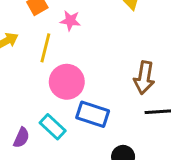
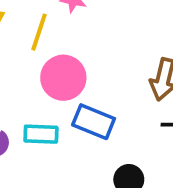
cyan rectangle: (53, 127) -> (41, 134), turned -45

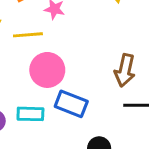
yellow line: (39, 32) -> (28, 35), turned 68

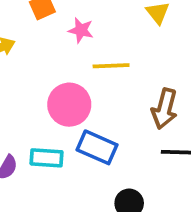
yellow line: (28, 35) -> (111, 66), moved

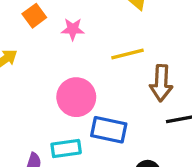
yellow line: (111, 66) -> (128, 54), moved

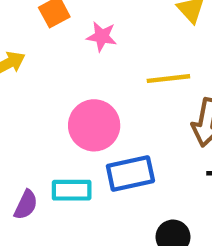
blue rectangle: (109, 130) -> (130, 174), turned -32

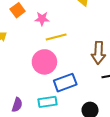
yellow line: (168, 79) -> (56, 37), moved
cyan rectangle: (72, 190) -> (48, 102), moved

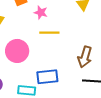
pink circle: (44, 62) -> (17, 51), moved

